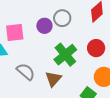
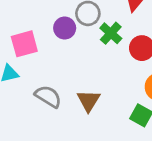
green cross: (65, 55) -> (111, 33), moved, size x0.7

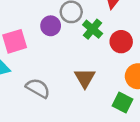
brown triangle: (89, 101) -> (85, 78), moved

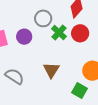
purple circle: (51, 26) -> (24, 37), moved
red circle: (121, 42) -> (80, 33), moved

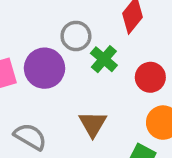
red circle: (80, 33) -> (150, 77), moved
purple circle: (24, 37) -> (45, 68), size x1.5

